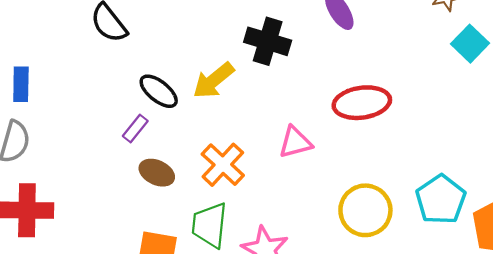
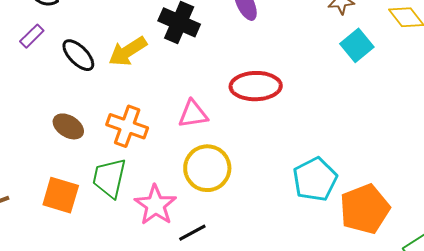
purple rectangle: (135, 129) -> (32, 36), moved
orange cross: (223, 165) -> (127, 126), turned -30
yellow circle: (365, 210) -> (207, 168), moved

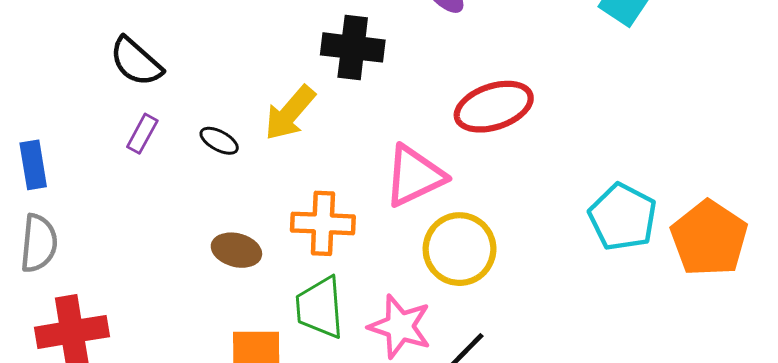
black ellipse: (78, 55) -> (219, 141), size x0.7
pink triangle: (193, 114) -> (414, 176), size x1.4

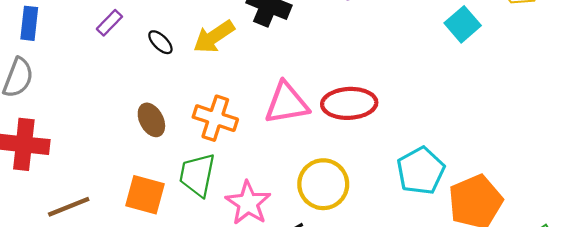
red ellipse: (494, 107) -> (349, 103), moved
yellow circle: (460, 249) -> (323, 184), moved
brown ellipse: (236, 250) -> (151, 120), turned 32

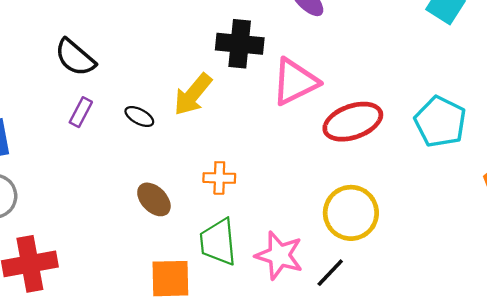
pink triangle: (287, 103) -> (295, 82), moved
orange cross: (215, 118) -> (219, 178), size x0.7
cyan pentagon: (421, 171) -> (440, 122), moved

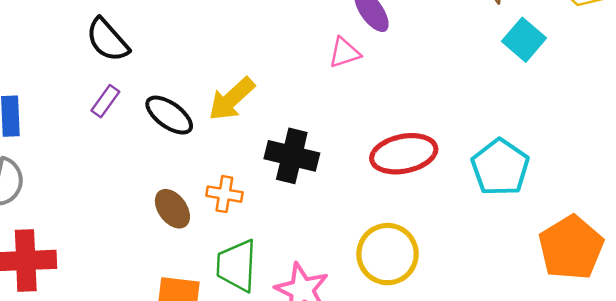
black cross: (240, 44) -> (292, 156), moved
pink triangle: (295, 82) -> (344, 53), moved, size x0.6
black ellipse: (139, 117) -> (169, 115), size x1.5
orange cross: (219, 178) -> (224, 194), moved

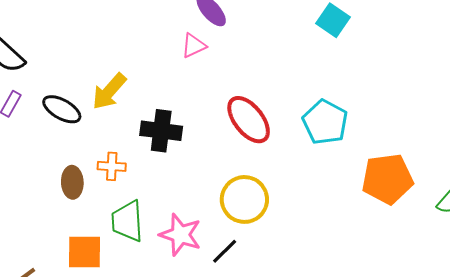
red ellipse: (404, 154) -> (249, 120), turned 69
brown ellipse: (172, 209) -> (72, 182), turned 40
orange pentagon: (571, 248) -> (387, 179), turned 30

